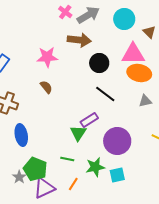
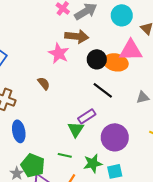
pink star: (47, 57) -> (59, 53), moved, turned 30
orange ellipse: (139, 73) -> (116, 62), moved

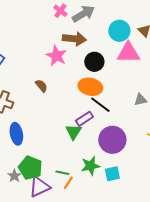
cyan circle: (122, 15) -> (119, 31), moved
orange ellipse: (116, 62) -> (90, 87), moved
black line: (103, 90) -> (100, 105), moved
green line: (65, 155) -> (62, 173), moved

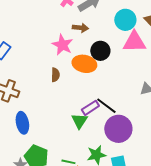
brown arrow: (74, 39) -> (80, 28), size x0.7
brown semicircle: (41, 86) -> (55, 75), moved, turned 40
orange ellipse: (90, 87) -> (84, 64), moved
black line: (100, 105) -> (106, 106), moved

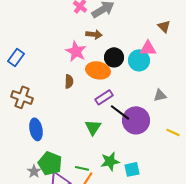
cyan circle: (125, 20) -> (139, 60), moved
pink triangle: (134, 42) -> (148, 48), size x0.7
purple rectangle: (90, 108) -> (104, 97), moved
purple circle: (118, 129) -> (136, 120), moved

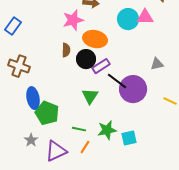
pink star: (76, 51) -> (73, 20), turned 30
black circle: (114, 57) -> (86, 59), moved
cyan circle: (139, 60) -> (128, 19), moved
green pentagon: (50, 163) -> (47, 113), moved
green line: (82, 168) -> (79, 129), moved

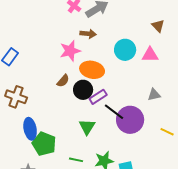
pink triangle: (145, 17) -> (150, 55), moved
brown semicircle: (66, 50) -> (63, 81), turned 40

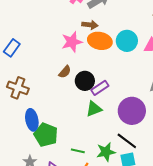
orange ellipse: (92, 70) -> (100, 41), moved
black line: (114, 112) -> (127, 141), moved
green triangle: (87, 127) -> (94, 109), moved, turned 36

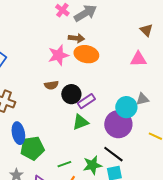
cyan circle: (127, 41) -> (126, 107), moved
brown semicircle: (65, 72) -> (51, 85), turned 40
green pentagon: (46, 135) -> (32, 148), turned -30
green line: (78, 151) -> (64, 164), turned -32

